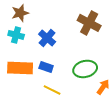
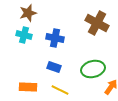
blue cross: (47, 38) -> (55, 38), turned -30
orange rectangle: (20, 68) -> (28, 87), moved, size x0.7

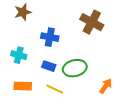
cyan cross: (24, 35) -> (19, 55), moved
green ellipse: (93, 69) -> (75, 68), moved

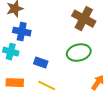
blue cross: (50, 37) -> (22, 32), moved
green ellipse: (75, 68) -> (79, 53), moved

